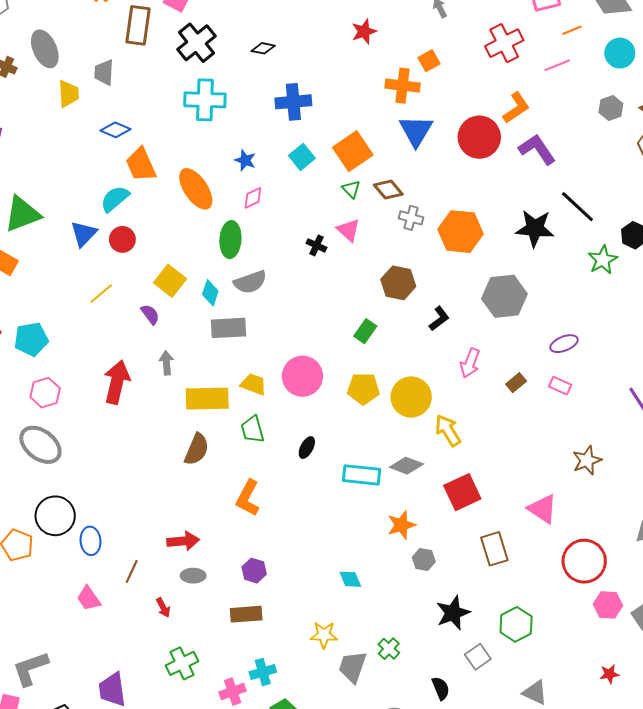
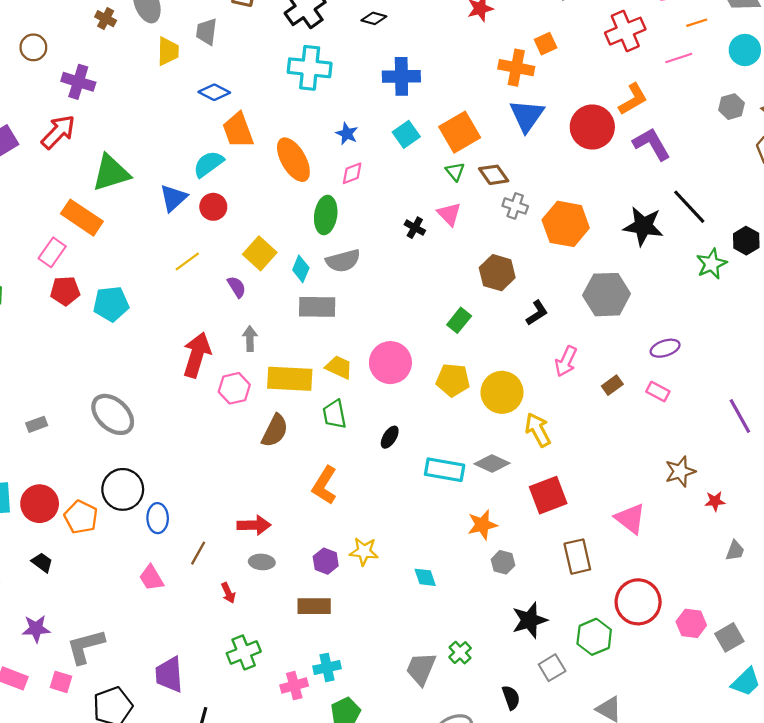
pink hexagon: (45, 393) -> (234, 388), moved
red circle: (584, 561) -> (638, 602), moved
yellow star: (324, 635) -> (364, 551), moved
red star: (609, 674) -> (715, 501), moved

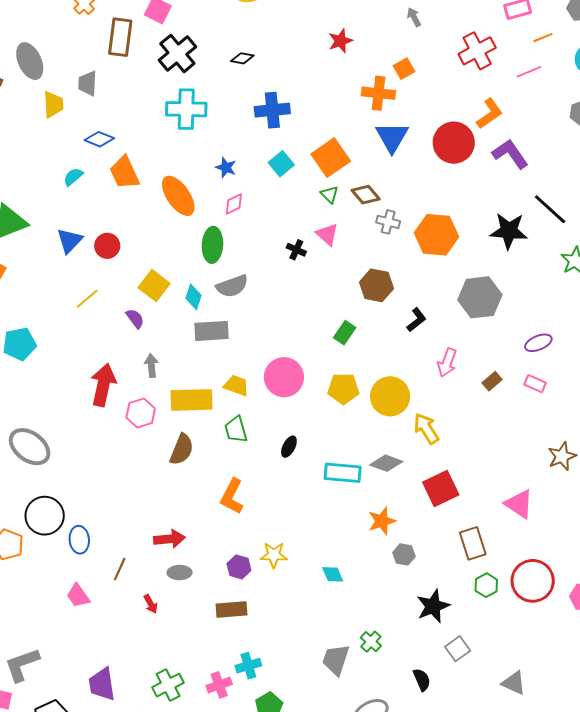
cyan semicircle: (208, 164) -> (73, 177), moved, size x0.7
green hexagon: (594, 637) -> (486, 585), moved, size x0.7
green cross: (244, 652) -> (168, 685), moved

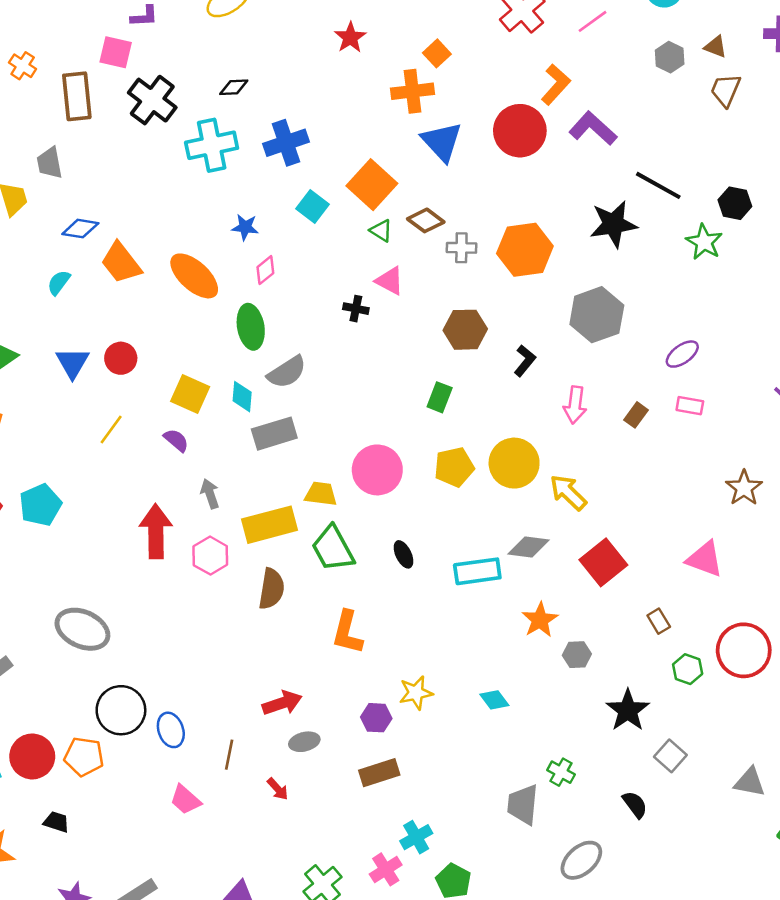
cyan cross: (186, 109) -> (212, 145), moved
green trapezoid: (236, 430) -> (333, 549), size x1.4
black ellipse: (289, 447) -> (403, 554), turned -40
brown rectangle: (473, 543) -> (659, 621), size x0.6

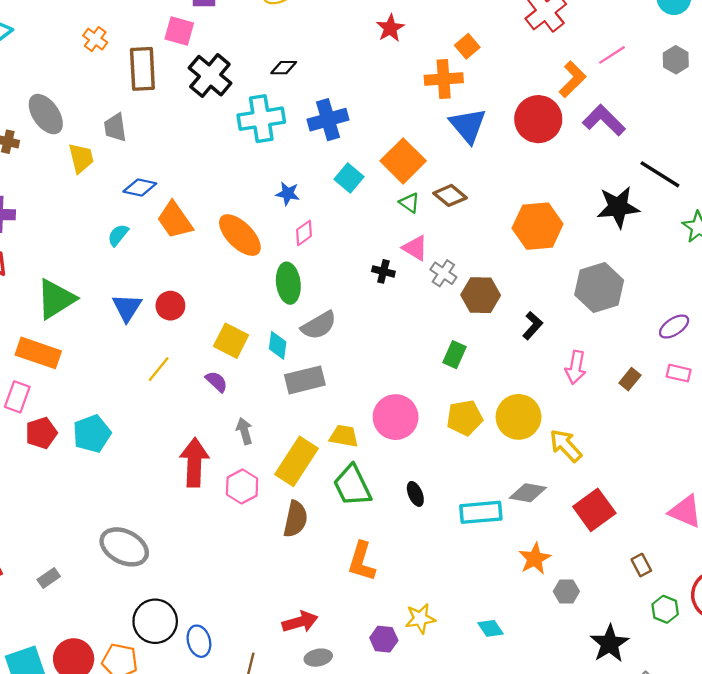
pink line: (593, 21) -> (612, 55), moved
gray cross: (461, 248) -> (443, 273), moved, turned 30
yellow rectangle: (269, 525) -> (296, 461), turned -45

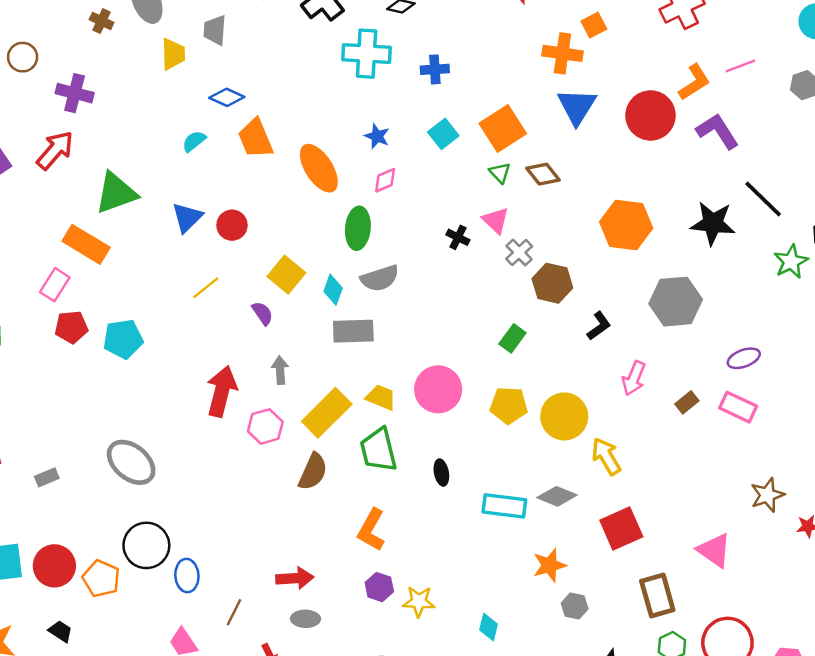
blue cross: (328, 120) -> (435, 69), size x0.7
pink rectangle: (679, 373) -> (738, 407), size x1.4
brown rectangle: (641, 565) -> (657, 596), size x1.8
cyan diamond: (490, 628) -> (489, 627), turned 35
purple hexagon: (384, 639) -> (379, 587), moved

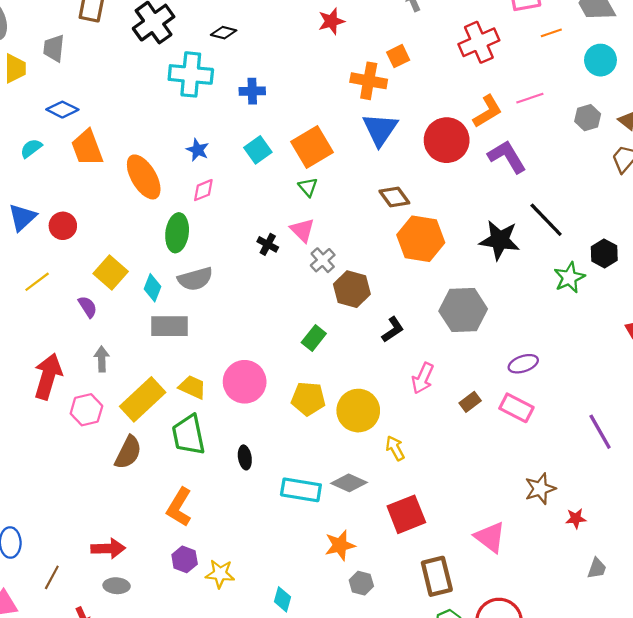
brown diamond: (543, 174) -> (394, 197), moved
yellow arrow: (606, 456) -> (395, 448), size x0.7

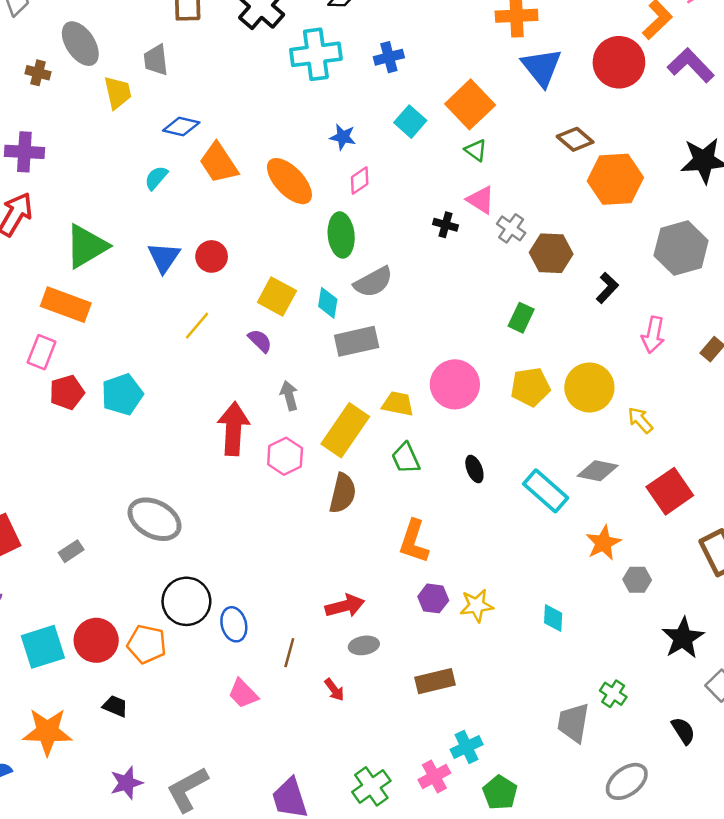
green trapezoid: (188, 435) -> (406, 458), size x0.7
cyan rectangle: (301, 490) -> (546, 491), turned 45

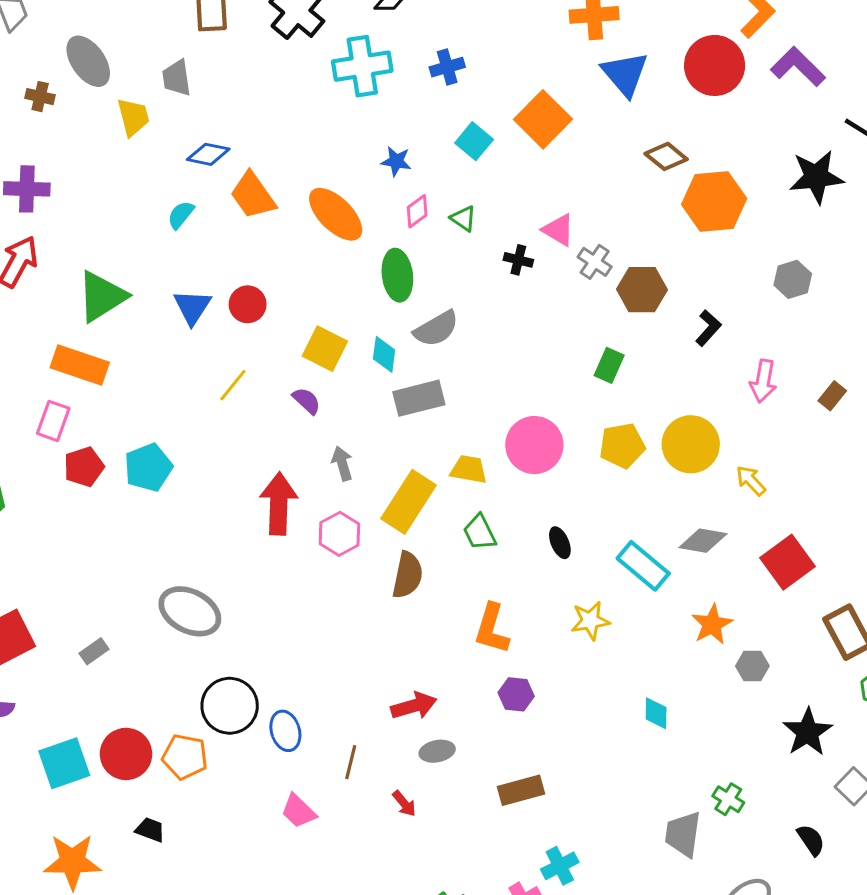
green triangle: (476, 150) -> (463, 219), moved
gray hexagon: (681, 248) -> (793, 279), size x0.6
yellow star: (477, 606) -> (590, 621), moved

